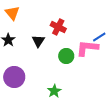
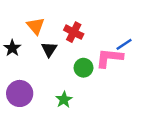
orange triangle: (12, 13) -> (36, 26), moved
green star: (54, 91) -> (64, 100), moved

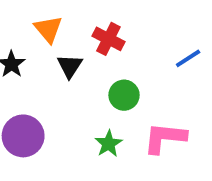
pink L-shape: (109, 58) -> (165, 138), moved
green star: (64, 100) -> (108, 144), moved

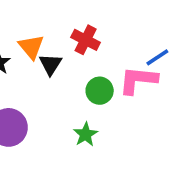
orange triangle: (48, 29) -> (31, 47), moved
pink L-shape: (165, 138) -> (138, 80), moved

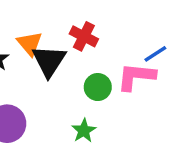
black triangle: (50, 64) -> (49, 61), size x1.5

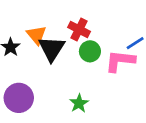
green circle: (98, 87) -> (90, 51), moved

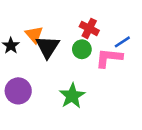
red cross: (79, 29) -> (89, 28), moved
green star: (79, 103) -> (72, 96), size x1.5

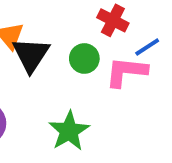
red cross: (89, 28) -> (113, 20), moved

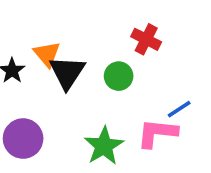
blue line: (147, 47) -> (179, 109), moved
pink L-shape: (126, 72) -> (157, 133), moved

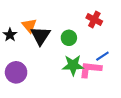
red cross: (146, 39) -> (94, 20), moved
green star: (104, 146) -> (73, 65), moved, turned 30

